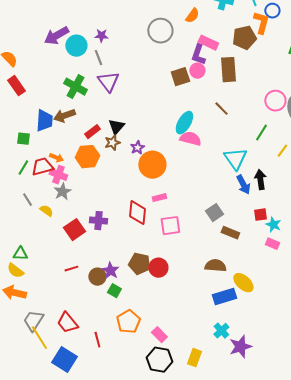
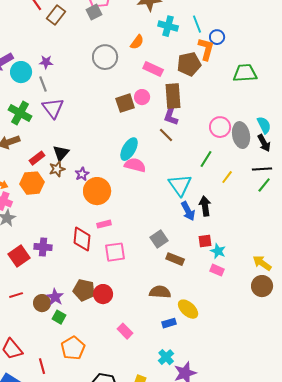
purple L-shape: (198, 55) -> (171, 115), moved
blue rectangle: (224, 297) -> (169, 323), size x0.6
pink rectangle: (159, 335) -> (125, 331), moved

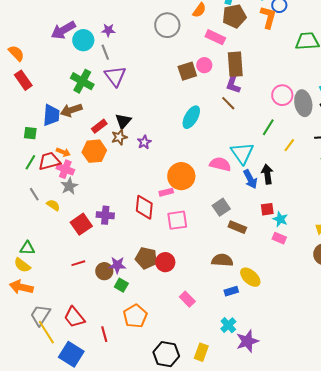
brown pentagon: (189, 64) -> (234, 16), moved
pink semicircle: (135, 165) -> (220, 164), moved
orange circle: (97, 191) -> (181, 176), moved
purple star: (55, 297) -> (117, 265), turned -30

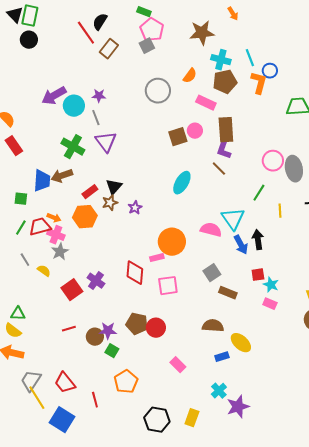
yellow line: (289, 145) -> (280, 211), turned -40
purple cross: (105, 215) -> (96, 281), turned 30

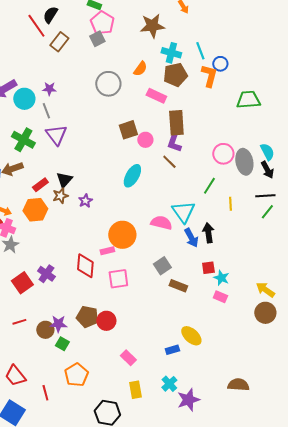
pink circle: (195, 131) -> (145, 140), moved
brown semicircle: (213, 326) -> (238, 385), moved
yellow rectangle: (192, 418) -> (135, 390), moved, turned -30

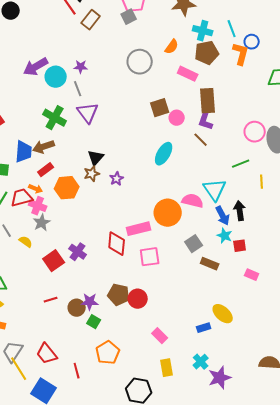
red rectangle: (40, 185) -> (46, 170), moved
green line: (209, 186) -> (241, 164), turned 36
orange circle: (122, 235) -> (168, 213), moved
pink rectangle: (107, 251) -> (139, 229), size x1.6
cyan star: (221, 278) -> (225, 236), moved

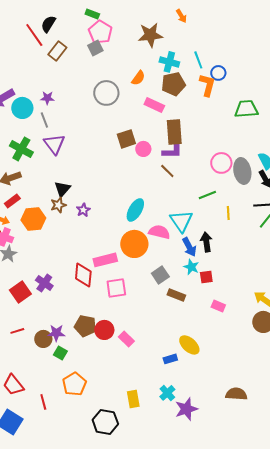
purple L-shape: (206, 120) -> (172, 151), turned -110
cyan ellipse: (164, 154) -> (135, 210), moved
pink rectangle: (160, 336) -> (126, 339), moved

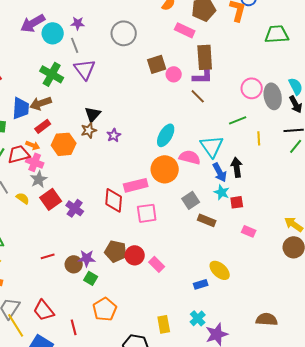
gray circle: (106, 93) -> (124, 33), moved
red square: (20, 292) -> (51, 199), moved

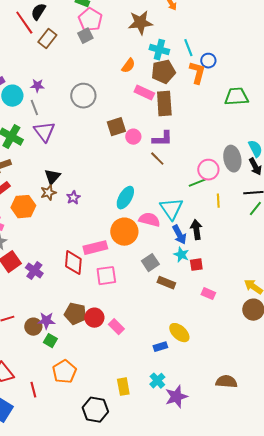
brown rectangle: (205, 57) -> (164, 104), moved
pink circle: (252, 88) -> (208, 170), moved

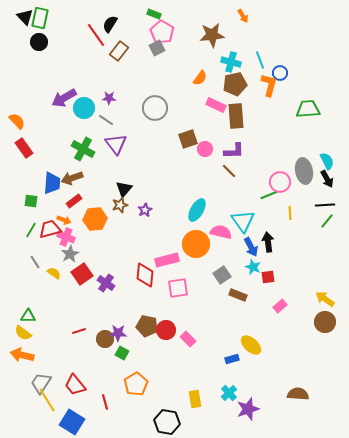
gray line: (34, 108) -> (106, 120), turned -35
pink rectangle: (208, 294) -> (280, 306), turned -64

